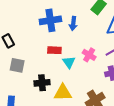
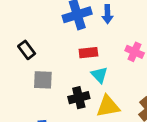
cyan triangle: (69, 62) -> (99, 75), moved

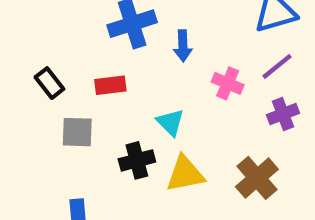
blue arrow: (107, 14) -> (183, 46), moved
red rectangle: (88, 53) -> (110, 85), moved

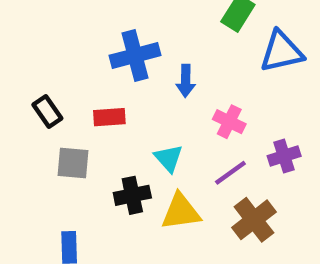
purple line: (277, 66) -> (230, 173), moved

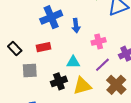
pink cross: (229, 122) -> (99, 41), turned -32
cyan triangle: (169, 158) -> (73, 62), turned -40

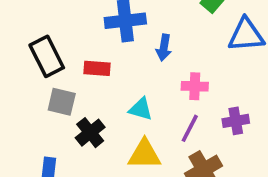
black rectangle: (15, 49) -> (47, 56), size x1.5
purple line: (102, 65) -> (190, 128), turned -35
black cross: (59, 81) -> (90, 133), moved, turned -35

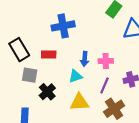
blue arrow: (164, 48) -> (85, 59), moved
cyan triangle: (141, 109) -> (75, 76), turned -32

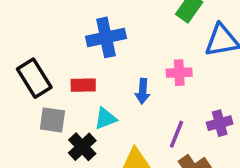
pink cross: (106, 61) -> (179, 73), moved
cyan triangle: (75, 76) -> (105, 118), moved

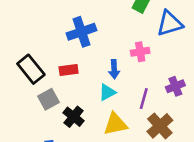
cyan triangle: (105, 118) -> (107, 92), moved
gray square: (52, 120) -> (49, 99), turned -30

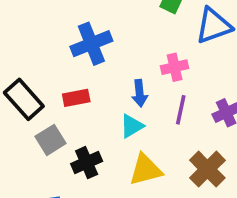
purple line: (144, 99) -> (181, 110), moved
black cross: (74, 117) -> (87, 163), turned 30

